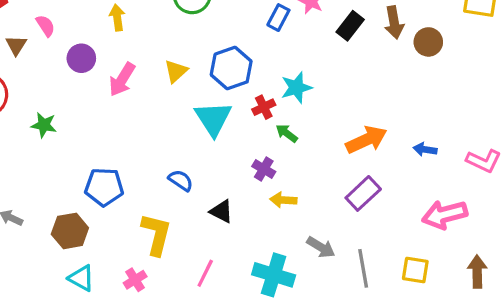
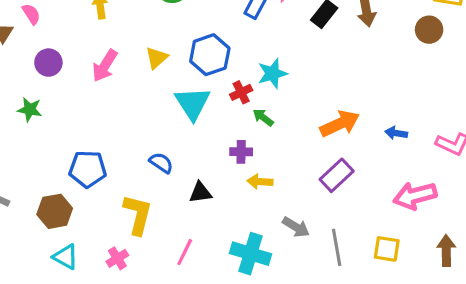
brown circle: (428, 42) -> (429, 30), moved
purple circle: (81, 58) -> (48, 63), moved
purple cross: (264, 169) -> (241, 152), turned -30
black triangle: (221, 211) -> (200, 193), turned -35

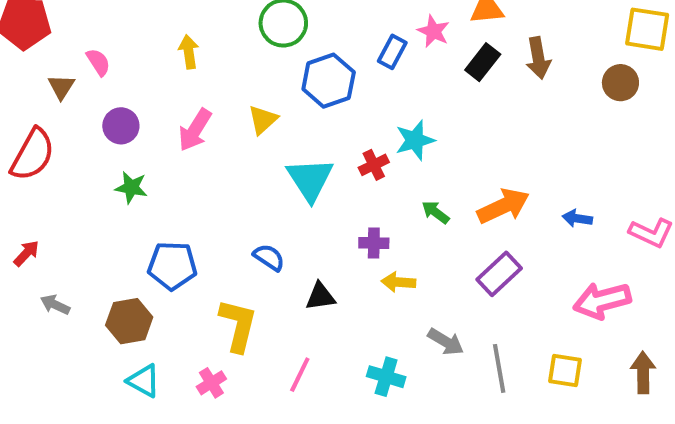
blue hexagon: (210, 55) -> (329, 81), moved
green star: (30, 110) -> (131, 188), moved
green arrow: (263, 117) -> (435, 212), moved
cyan cross: (250, 254) -> (386, 377), size x0.7

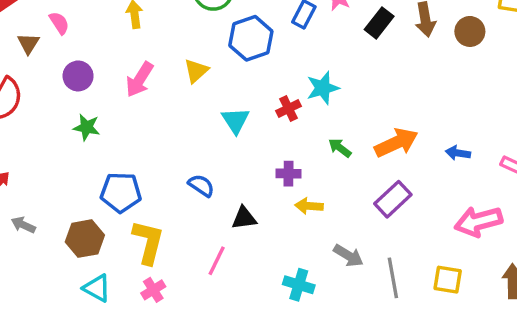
brown circle: (620, 83) -> (470, 31), moved
cyan triangle: (310, 179) -> (235, 120), size x0.7
yellow L-shape: (238, 325) -> (148, 242), moved
pink line: (300, 375) -> (217, 261), moved

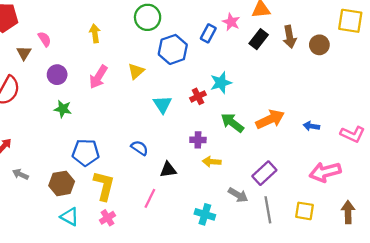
green arrow: (340, 148) -> (232, 123), size x1.5
purple rectangle: (393, 199) -> (264, 173), moved

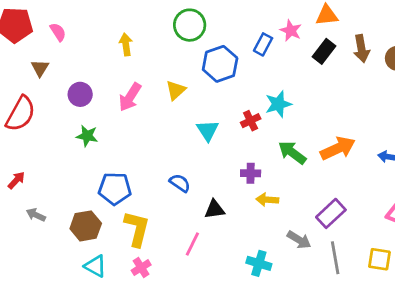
pink semicircle: (44, 39) -> (58, 32), moved

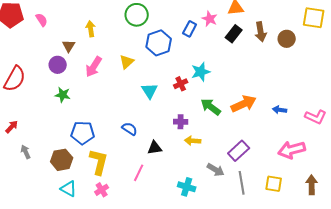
brown triangle: (40, 68) -> (69, 46), moved
gray arrow: (36, 215) -> (26, 152), turned 40

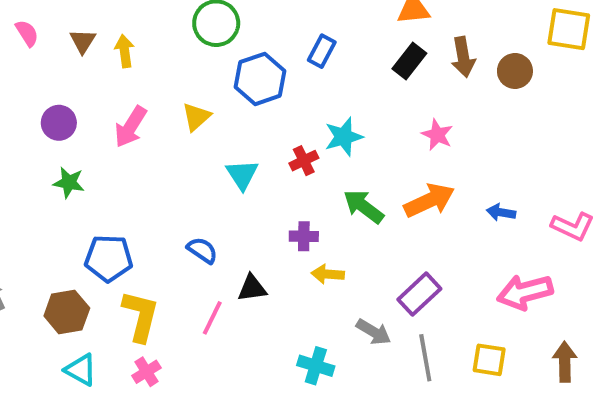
pink star: (210, 19) -> (437, 135), moved
brown triangle: (69, 46) -> (83, 41), moved
pink line: (139, 173) -> (212, 318), moved

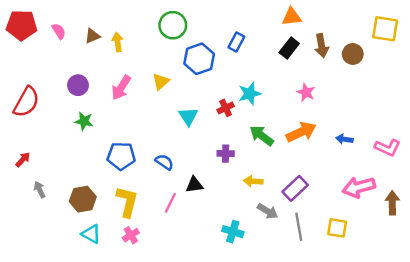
brown triangle: (83, 41) -> (92, 36), turned 35
blue pentagon: (109, 258) -> (121, 156), moved
yellow arrow: (328, 274) -> (253, 181), moved
brown arrow: (565, 362) -> (392, 203), moved

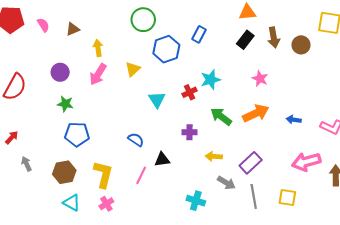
yellow arrow: (118, 42) -> (98, 48), moved
blue pentagon: (121, 156) -> (77, 134), moved

